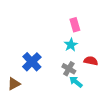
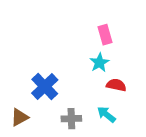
red semicircle: (91, 61) -> (116, 85), moved
gray cross: (69, 69) -> (71, 119), moved, turned -32

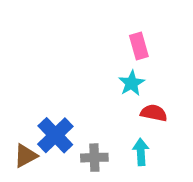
blue cross: (45, 86) -> (55, 135), moved
cyan arrow: (106, 114) -> (141, 152), turned 48

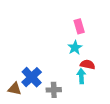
cyan arrow: (141, 152) -> (81, 76), moved
brown triangle: (26, 156) -> (15, 89), turned 40

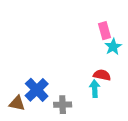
pink rectangle: (79, 26) -> (104, 31), moved
cyan star: (75, 48) -> (113, 47), moved

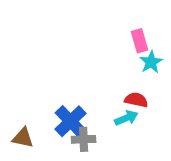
cyan arrow: (95, 89) -> (126, 118), turned 70
blue cross: (37, 90) -> (70, 121), moved

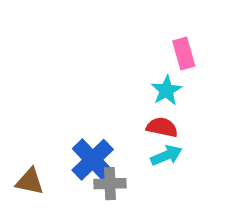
cyan star: (151, 62) -> (166, 90), moved
red semicircle: (136, 100) -> (162, 127), moved

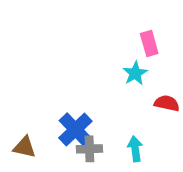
red semicircle: (162, 127) -> (167, 103), moved
cyan arrow: (166, 155) -> (135, 149), moved, turned -75

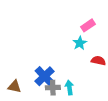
pink rectangle: (149, 43) -> (88, 25), turned 72
cyan arrow: (135, 149) -> (69, 88), moved

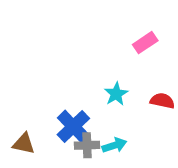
cyan star: (80, 43) -> (116, 94), moved
cyan arrow: (69, 88) -> (114, 145), turned 80

